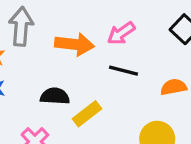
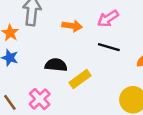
orange arrow: (74, 44) -> (72, 26), size x0.7

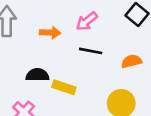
yellow rectangle: (80, 79) -> (64, 87), turned 60

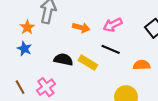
yellow rectangle: (64, 87) -> (88, 63), moved

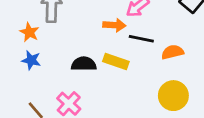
orange arrow: (81, 28) -> (114, 25), moved
orange semicircle: (142, 65) -> (172, 52), moved

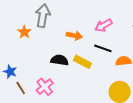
orange arrow: (114, 25) -> (74, 36), moved
blue star: (31, 60) -> (10, 72), moved

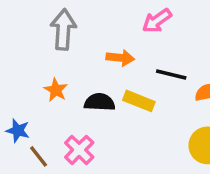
pink arrow: (104, 25) -> (157, 21), moved
orange star: (24, 32) -> (56, 90), moved

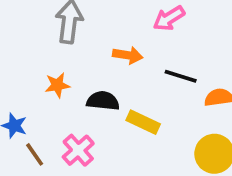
orange star: (56, 90) -> (57, 85), turned 30
yellow rectangle: (139, 101) -> (143, 122), moved

